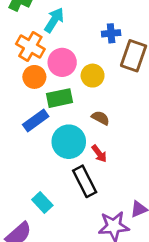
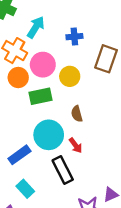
blue cross: (111, 33) -> (74, 37), moved
brown semicircle: (100, 118) -> (77, 114), turned -133
blue rectangle: (36, 121) -> (19, 155), moved

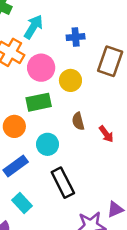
orange circle: (18, 78) -> (14, 126), moved
cyan circle: (49, 135) -> (48, 144), size x0.7
red arrow: (76, 145) -> (106, 134), moved

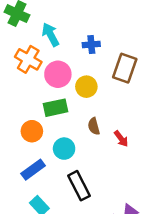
cyan arrow: (33, 27) -> (50, 35), turned -60

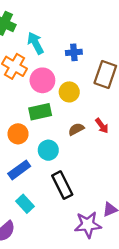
brown semicircle: (94, 126) -> (76, 129), turned 77
red arrow: (121, 139) -> (102, 126), moved

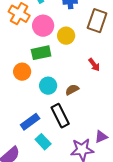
brown semicircle: (76, 129) -> (72, 90), moved
blue rectangle: (19, 170) -> (30, 122), moved
cyan rectangle: (25, 204) -> (43, 142), moved

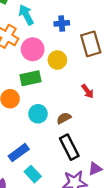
brown rectangle: (97, 21) -> (91, 44), turned -35
black rectangle: (60, 116) -> (69, 147), moved

